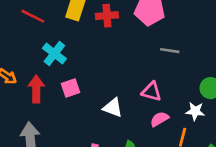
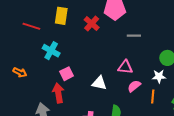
red cross: (107, 16) -> (92, 24), moved, turned -35
red arrow: (36, 89) -> (58, 93), moved

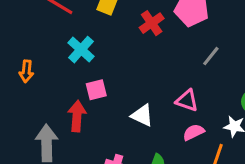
gray line: (134, 36) -> (211, 56), turned -64
orange arrow: (20, 72) -> (26, 71), turned 56

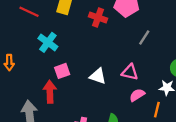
red cross: (152, 23) -> (98, 18), turned -30
white triangle: (142, 115) -> (98, 76), moved

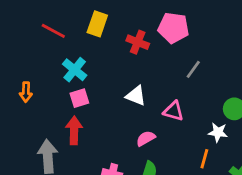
pink square: (62, 71) -> (79, 98), moved
white triangle: (98, 76) -> (136, 96), moved
pink semicircle: (137, 95) -> (146, 138), moved

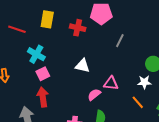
pink triangle: (173, 111) -> (111, 83), moved
orange line: (204, 159) -> (138, 102), turned -48

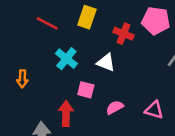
white triangle: (82, 66) -> (106, 62), moved
pink square: (43, 74) -> (86, 90), moved, turned 32
pink semicircle: (94, 95) -> (115, 107), moved

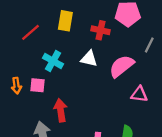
red line: (47, 23) -> (31, 32), turned -60
pink square: (86, 90) -> (37, 85), moved
pink semicircle: (115, 107) -> (122, 66), moved, size x1.6

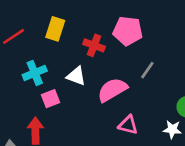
cyan cross: (53, 61) -> (35, 73), turned 30
pink square: (37, 85) -> (50, 99), moved, turned -35

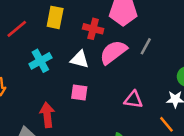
pink semicircle: (112, 90) -> (113, 52), moved
pink square: (50, 99) -> (79, 93), moved, turned 36

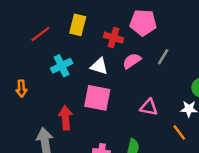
pink semicircle: (113, 52) -> (132, 61), size x0.7
pink square: (79, 93) -> (97, 98), size x1.6

